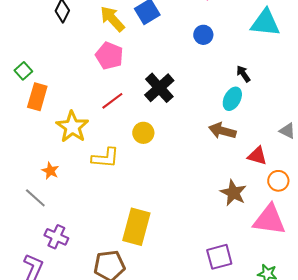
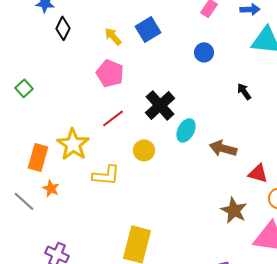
yellow arrow: (112, 19) -> (113, 36), size x0.7
orange rectangle: (37, 97) -> (38, 157), moved
cyan ellipse: (232, 99) -> (186, 130), moved
gray line: (35, 198) -> (24, 201), moved

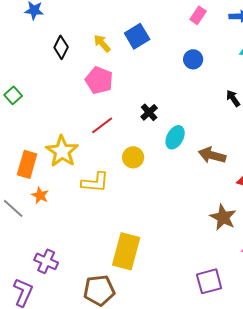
black diamond: (63, 28) -> (61, 47), moved
black cross: (160, 105) -> (149, 112), size x0.6

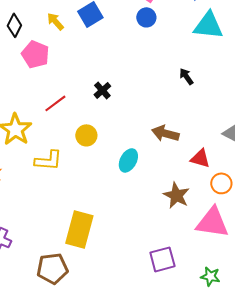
blue circle: (193, 59) -> (146, 17), moved
pink pentagon: (99, 80) -> (35, 54), moved
cyan ellipse: (175, 137) -> (128, 160), moved

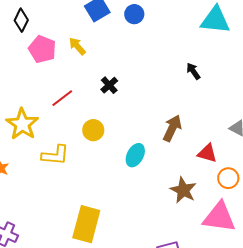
blue circle: (146, 17) -> (134, 14), moved
yellow arrow: (55, 21) -> (77, 46), moved
brown arrow: (165, 133) -> (172, 128), turned 100

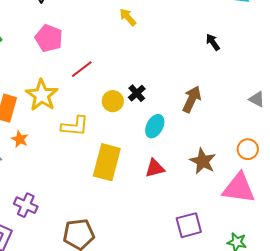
yellow arrow: (77, 46) -> (128, 17), moved
pink pentagon: (42, 49) -> (49, 38), moved
black cross: (109, 85) -> (137, 93), moved
red triangle: (207, 153) -> (155, 168), moved, turned -30
yellow rectangle: (86, 224) -> (107, 162), moved

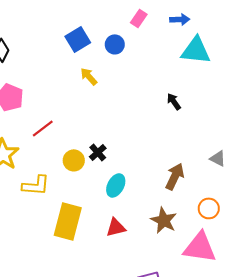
brown arrow: (192, 99) -> (175, 176), moved

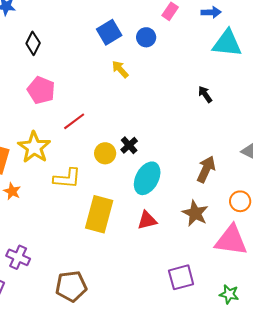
cyan ellipse: (116, 185) -> (147, 178), size x1.4

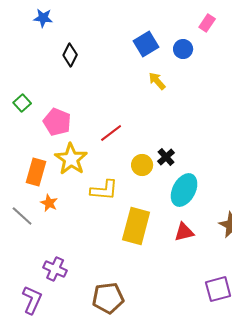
pink pentagon: (41, 90) -> (57, 122), moved

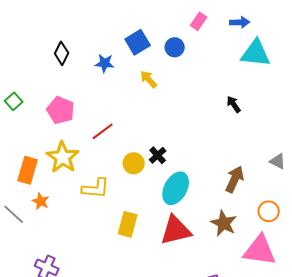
blue star: (43, 18) -> (105, 63), moved
pink pentagon: (57, 122) -> (61, 110), moved
yellow rectangle: (136, 226) -> (128, 224), size x0.7
red triangle: (184, 232) -> (176, 230), size x1.6

